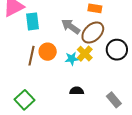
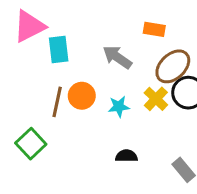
brown ellipse: (93, 33) -> (173, 66), moved
yellow cross: (85, 54) -> (156, 99), moved
green square: (24, 100) -> (31, 144), moved

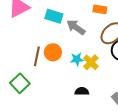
cyan rectangle: (59, 49) -> (54, 16), moved, turned -66
yellow cross: (156, 99) -> (91, 62), moved

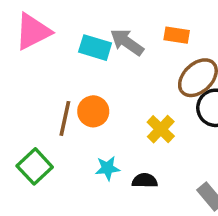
gray arrow: (76, 27) -> (127, 42), moved
cyan star: (77, 59) -> (107, 168), moved

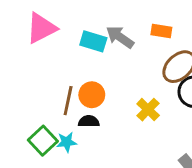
cyan star: (107, 168) -> (67, 142), moved
black semicircle: (145, 181) -> (89, 121), moved

